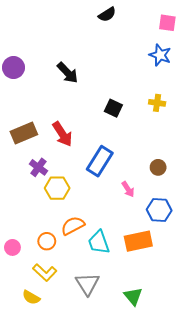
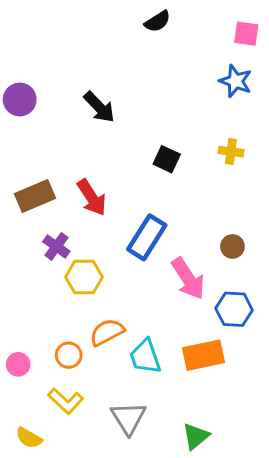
pink arrow: (128, 189) -> (188, 279), size x1.8
green triangle: (133, 296) -> (196, 436), turned 30
yellow semicircle: (31, 297) -> (29, 438), moved

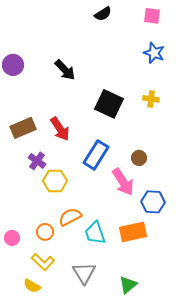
pink square: (246, 34) -> (152, 16), moved
black square: (167, 159) -> (109, 104), size x1.6
brown circle: (232, 246) -> (139, 158), moved
yellow semicircle: (29, 438) -> (32, 286), moved

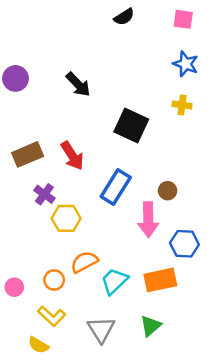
yellow cross: (151, 99) -> (182, 105), moved
pink arrow: (123, 182) -> (148, 220), turned 32
cyan trapezoid: (95, 233) -> (114, 281), turned 65
green triangle: (128, 285) -> (151, 326), moved

